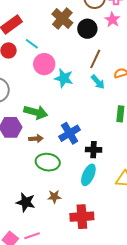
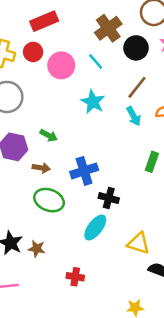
cyan line: (32, 44) -> (96, 62), moved
pink circle: (44, 64) -> (61, 65), moved
green arrow: (36, 112) -> (49, 135), size x0.6
brown star: (54, 197) -> (37, 249), moved
red cross: (82, 217) -> (75, 277), size x0.6

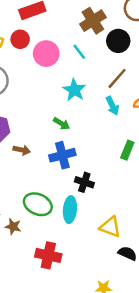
green arrow: (49, 135) -> (62, 124), moved
green ellipse: (49, 200) -> (38, 204), moved
cyan ellipse: (95, 227) -> (70, 210), turned -35
red cross: (75, 277) -> (48, 255), size x1.5

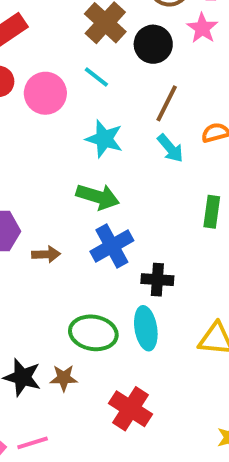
green arrow: (62, 124) -> (98, 197), size x1.5
red cross: (48, 255) -> (130, 409), turned 35

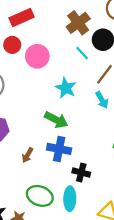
cyan line: (96, 77) -> (82, 53), moved
blue cross: (112, 246) -> (59, 149), turned 30
brown arrow: (46, 254) -> (27, 155), moved, turned 112

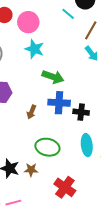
cyan star: (66, 88) -> (34, 49), moved
black cross: (81, 173) -> (81, 112), moved
cyan ellipse: (70, 199) -> (87, 145), moved

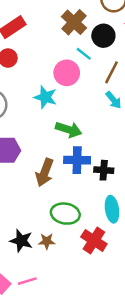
pink circle: (28, 22) -> (67, 73), moved
brown arrow: (31, 112) -> (45, 172), size x1.6
red cross: (65, 187) -> (94, 240), moved

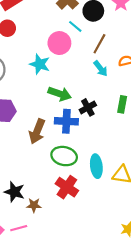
black cross: (104, 170) -> (88, 107), moved, turned -35
green ellipse: (65, 214) -> (64, 156), moved
red cross: (94, 240) -> (67, 187), moved
brown star: (47, 241) -> (34, 205), moved

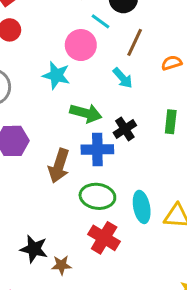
cyan arrow: (101, 69) -> (123, 78), moved

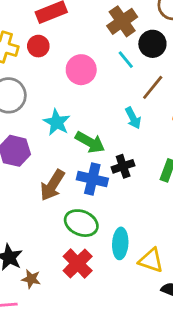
pink circle: (81, 45) -> (81, 70), moved
cyan star: (56, 75) -> (57, 122), moved

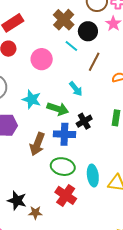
cyan arrow: (133, 118) -> (76, 89), moved

